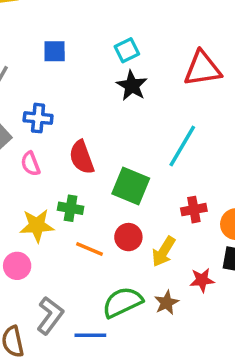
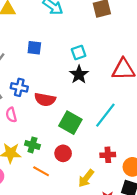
red semicircle: (82, 157) -> (45, 100), moved, turned -66
green square: (131, 186) -> (70, 123), moved
red circle: (128, 237) -> (63, 153), moved

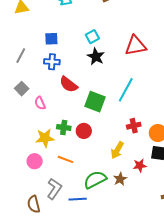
blue cross: (19, 87) -> (52, 62), moved
red semicircle: (45, 100) -> (69, 84), turned 36
red circle: (63, 153) -> (84, 131), moved
orange line: (41, 171) -> (66, 159), moved

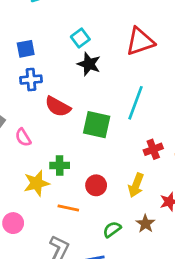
red circle: (84, 131) -> (96, 185), moved
pink circle: (35, 161) -> (13, 223), moved
green semicircle: (95, 180) -> (112, 229), size x0.6

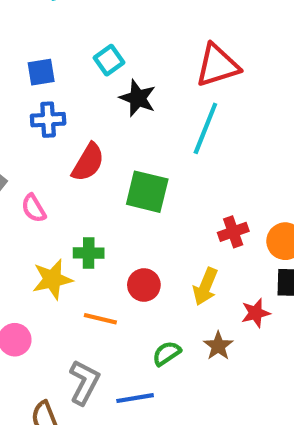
cyan square: (80, 38) -> (109, 60), moved
cyan line: (136, 103) -> (205, 128), moved
red semicircle: (58, 107) -> (88, 162), turned -90

